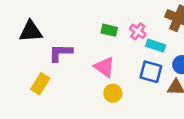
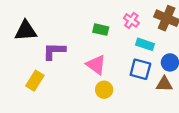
pink cross: (138, 31) -> (131, 20), moved

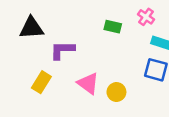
pink triangle: (96, 65) -> (88, 83), moved

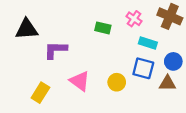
yellow rectangle: (41, 82) -> (40, 93), moved
yellow circle: (116, 92) -> (117, 82), moved

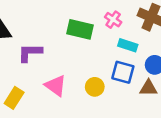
green rectangle: (103, 28) -> (80, 29), size x1.5

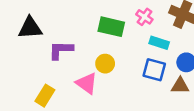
yellow circle: (95, 87) -> (105, 64), moved

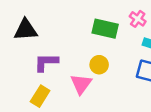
purple L-shape: (61, 50) -> (46, 62), moved
pink triangle: (87, 83) -> (81, 84), turned 30

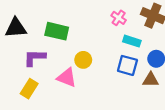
green rectangle: (105, 29) -> (57, 31), moved
pink triangle: (81, 84) -> (67, 78), turned -45

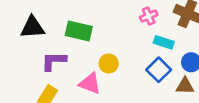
pink cross: (119, 18) -> (149, 16), turned 32
blue square: (127, 65) -> (159, 70), turned 30

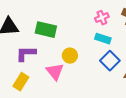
cyan rectangle: (164, 42) -> (103, 39), moved
pink triangle: (90, 83) -> (55, 72), turned 30

